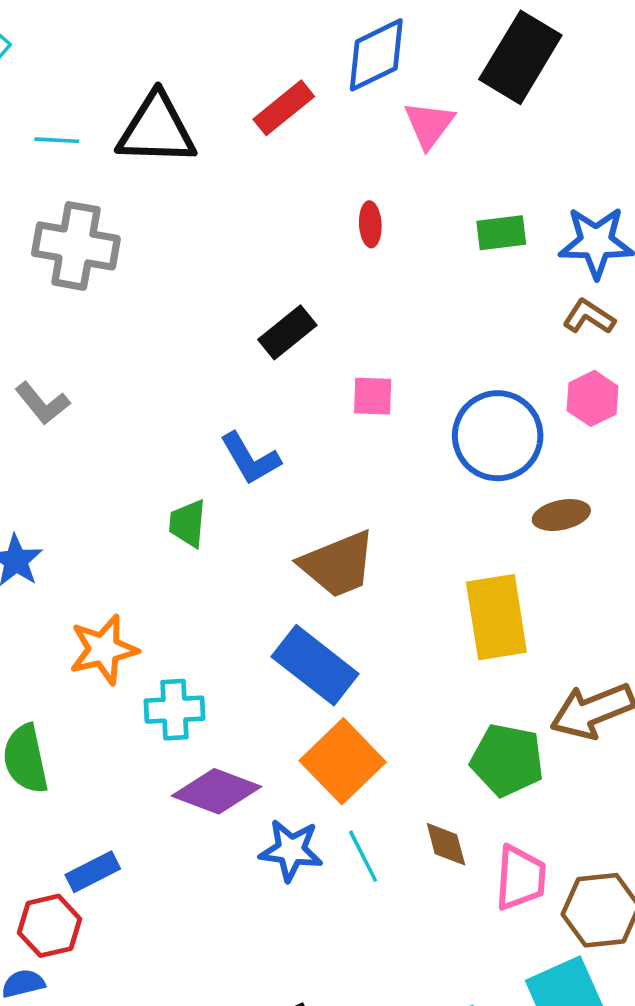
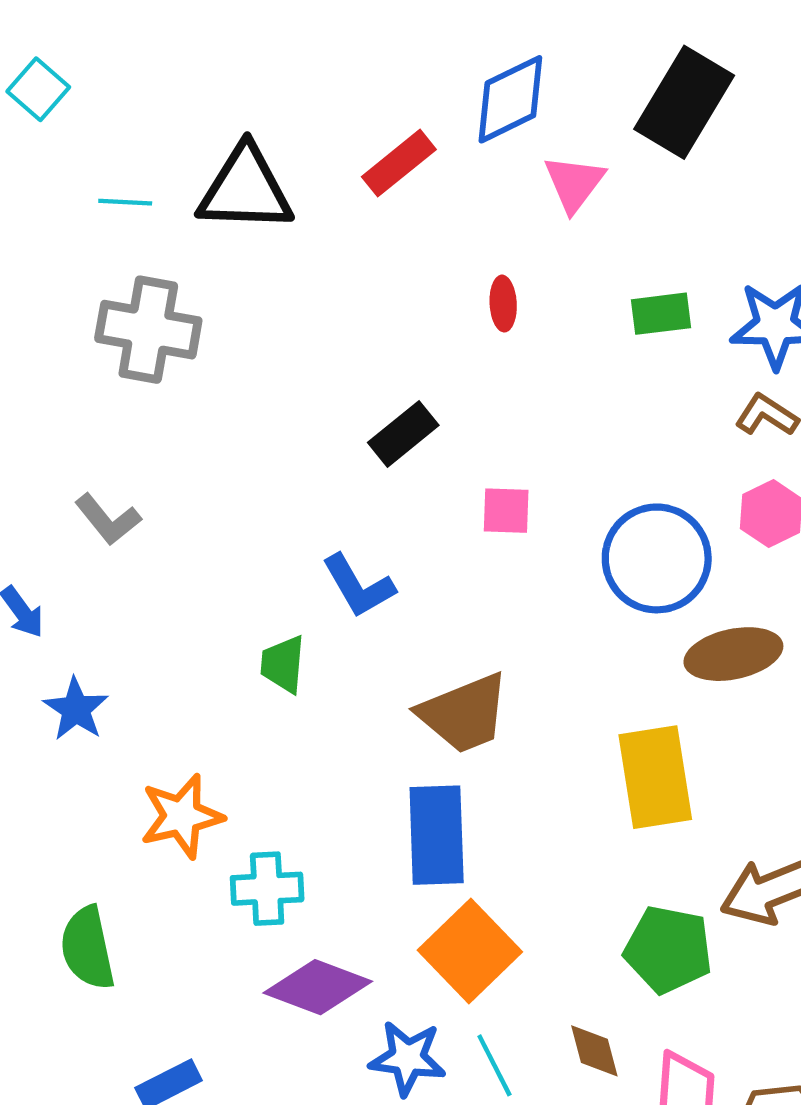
brown ellipse: (561, 515) -> (733, 654), size x1.4
blue rectangle: (315, 665) -> (437, 835), turned 50

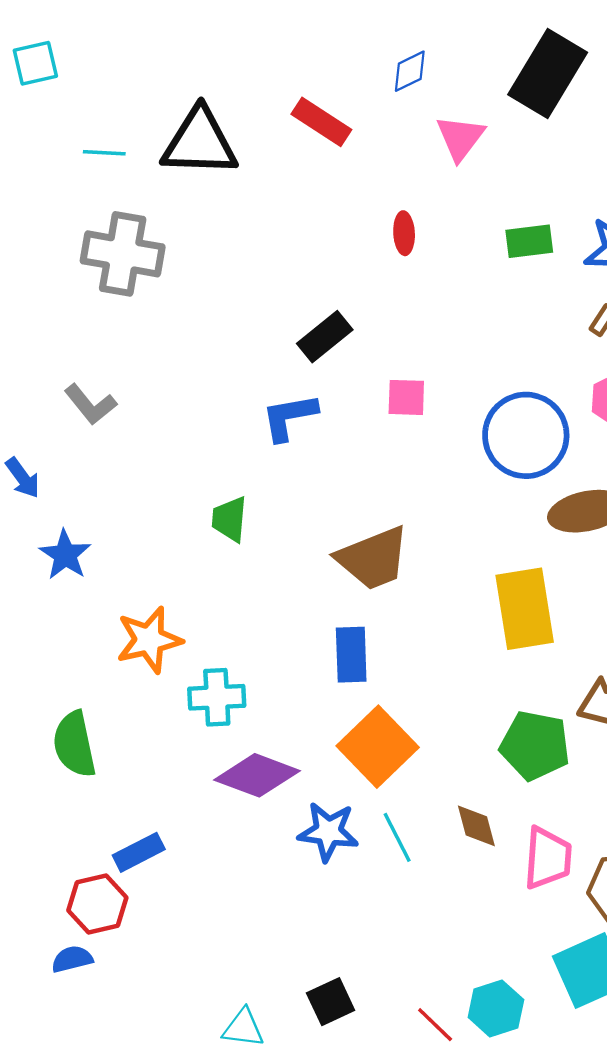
cyan square: (38, 89) -> (35, 63), turned 36
blue diamond: (510, 99) -> (410, 71), size x0.6
red rectangle: (399, 163) -> (321, 122), turned 72
blue L-shape: (358, 586) -> (289, 417), moved, turned 110
blue rectangle: (437, 835) -> (351, 655), size x0.7

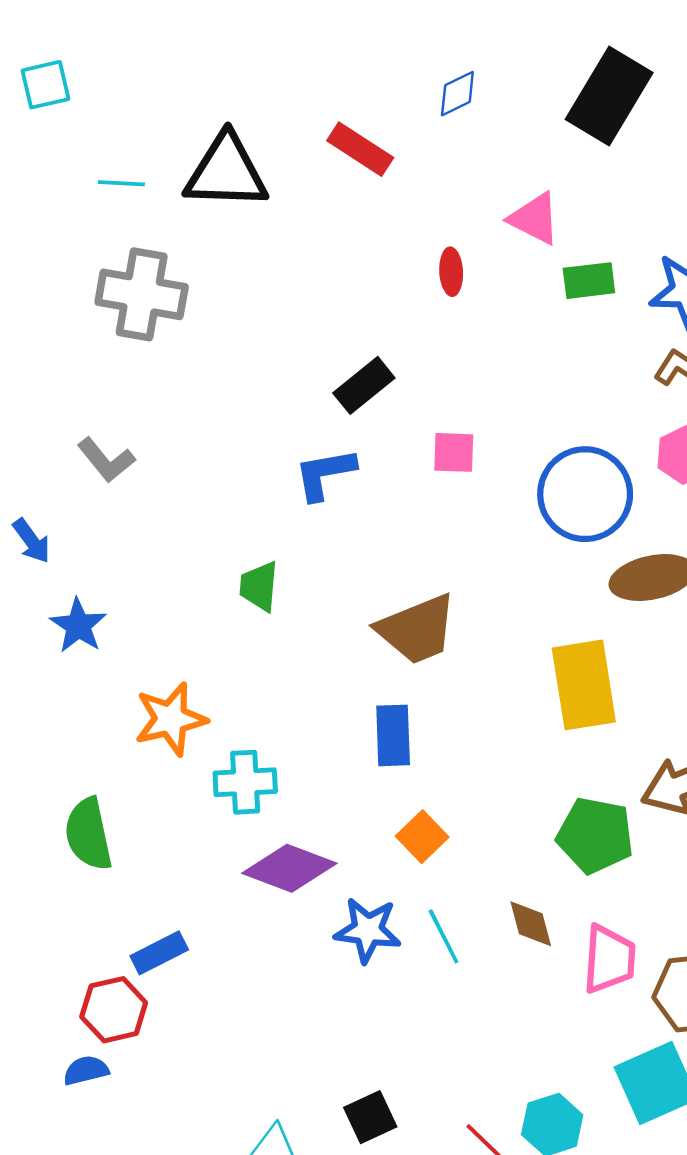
pink triangle: (460, 138) -> (535, 219), moved, turned -40
orange square: (378, 747) -> (422, 837), size x0.6

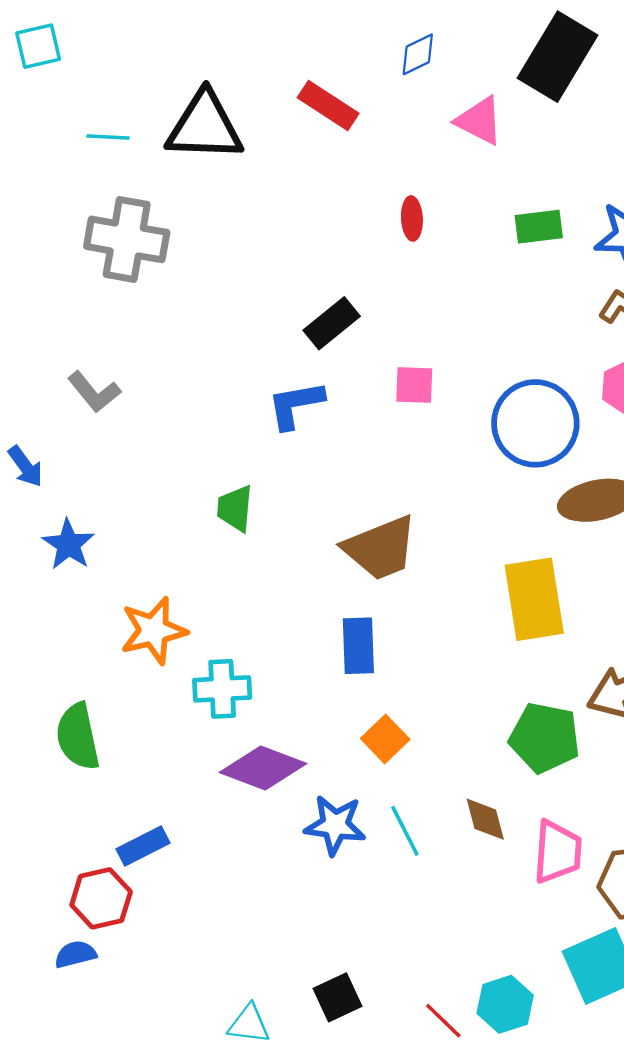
pink triangle: (535, 219) -> (479, 121), moved

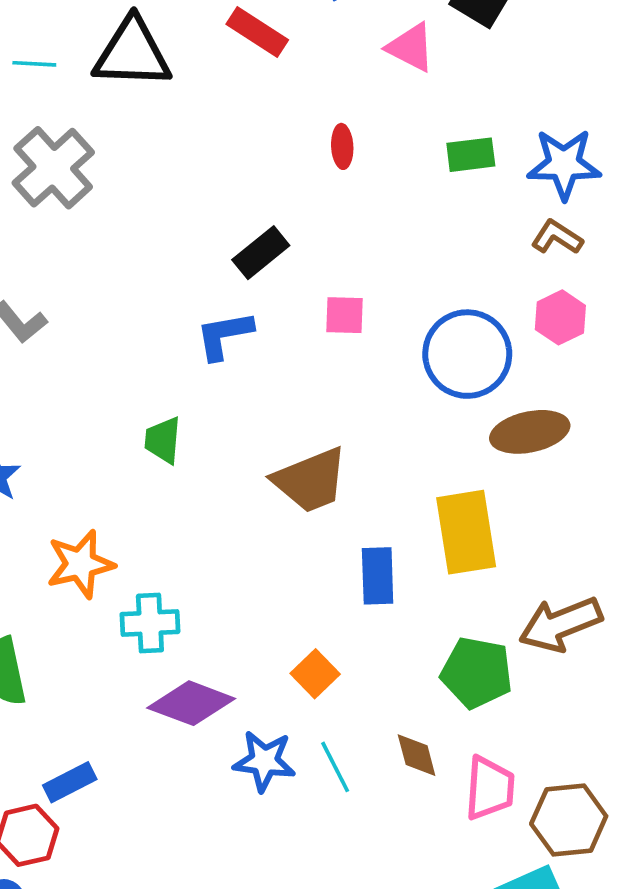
gray cross: (127, 239) -> (53, 168), turned 38
blue rectangle: (358, 646) -> (378, 576), moved

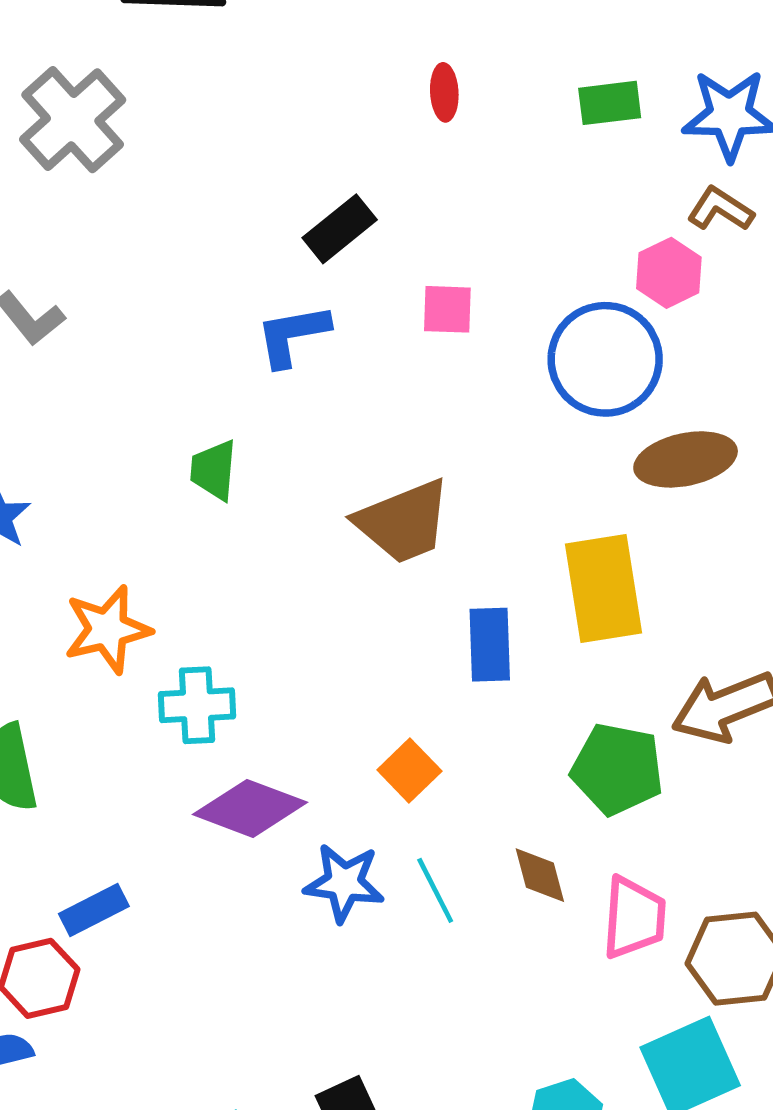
pink hexagon: (560, 317) -> (669, 273), moved

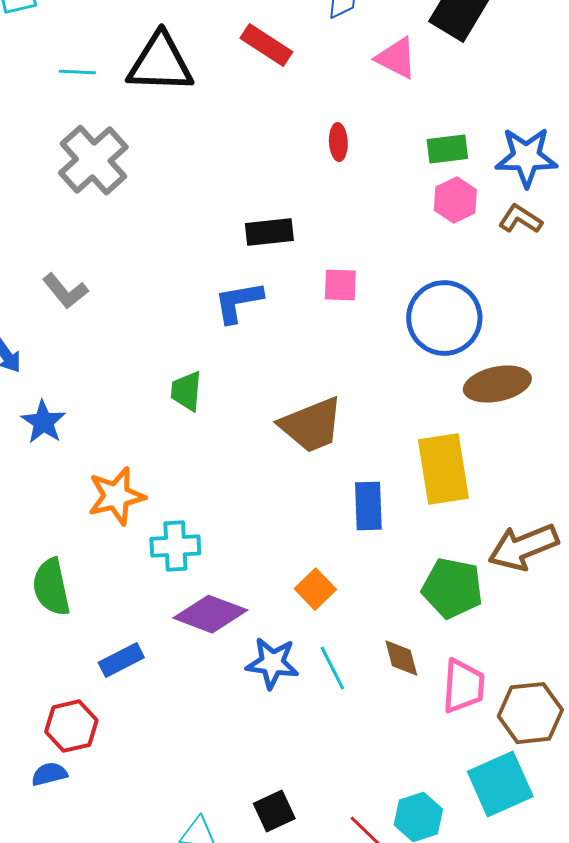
black rectangle: (340, 229) -> (269, 232), turned 33
pink hexagon: (669, 273) -> (455, 200), moved
blue rectangle: (94, 910) -> (121, 660), moved

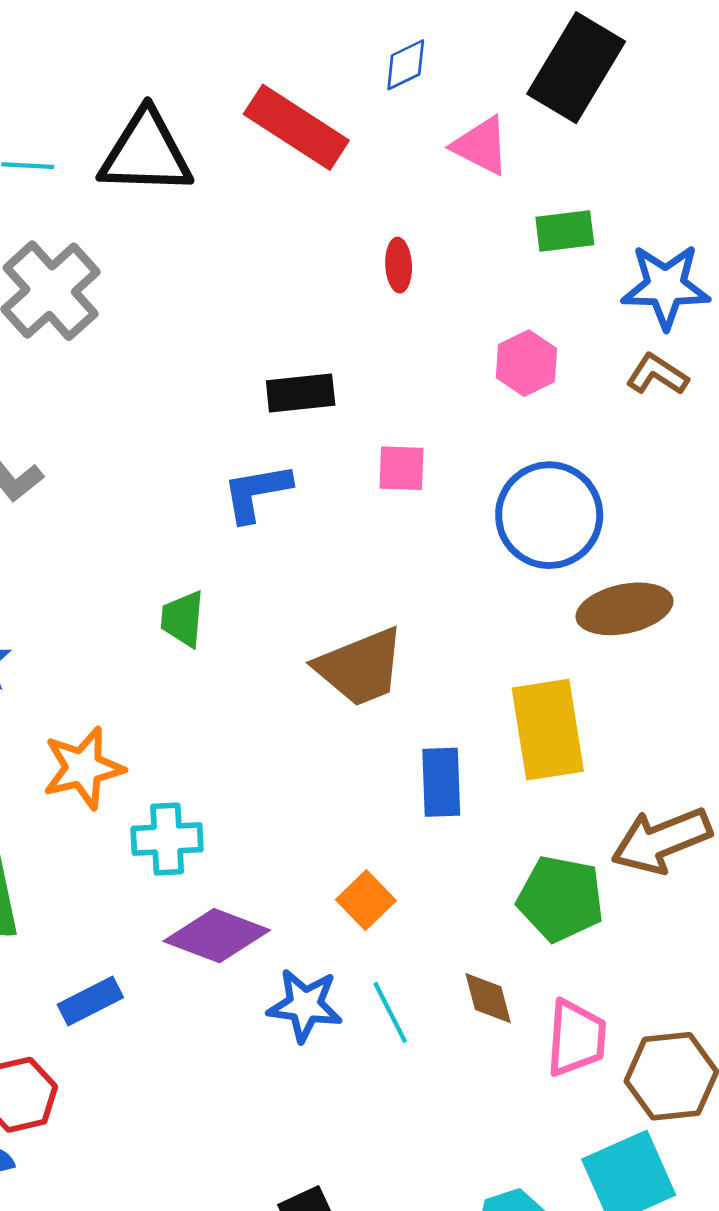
red rectangle: (266, 45) -> (296, 127), size x1.4
green rectangle: (447, 149) -> (565, 231), moved
pink hexagon: (455, 200) -> (526, 363), moved

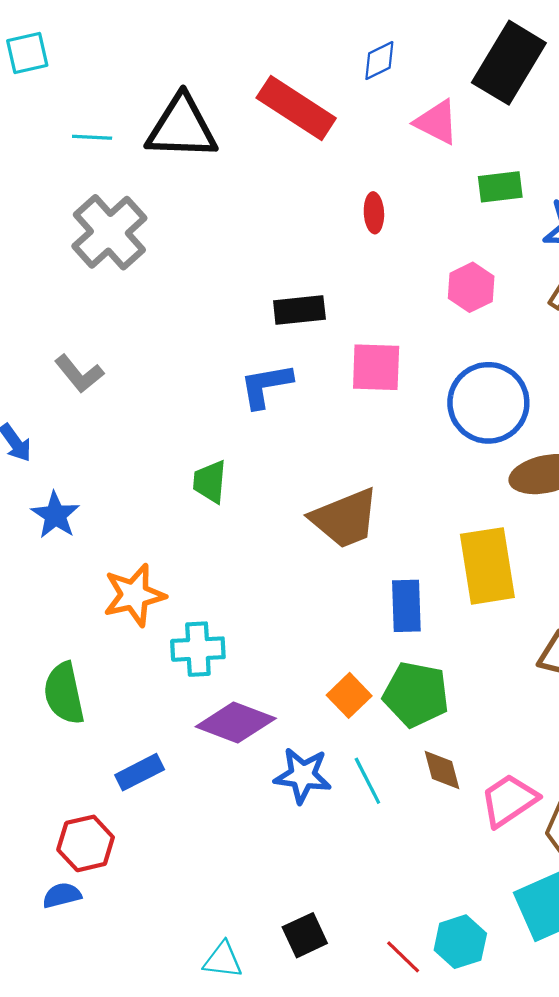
pink square: (401, 468) -> (376, 367), size x1.4
green pentagon: (561, 899) -> (416, 694), moved
pink trapezoid: (576, 1038) -> (509, 800), turned -128

